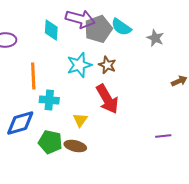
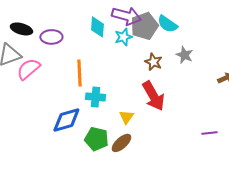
gray star: (155, 38) -> (184, 55), moved
cyan star: (79, 65) -> (123, 37), moved, size x0.7
brown ellipse: (75, 146) -> (121, 143), turned -55

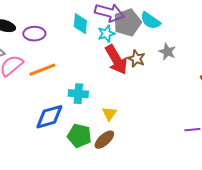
orange line: (79, 73) -> (42, 70), moved, turned 72
red arrow: (153, 96) -> (116, 60), moved

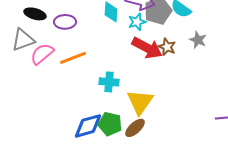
red arrow: (116, 60) -> (147, 48), turned -32
yellow triangle: (109, 114) -> (140, 102), size x1.8
blue diamond: (49, 117) -> (88, 126), moved

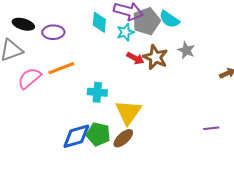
brown star: (167, 47) -> (155, 57), size x1.4
red arrow: (147, 48) -> (135, 58), size x0.6
pink semicircle: (42, 54) -> (29, 78), moved

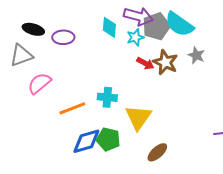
cyan semicircle: (169, 19) -> (179, 24), size x1.4
orange line: (61, 68) -> (72, 108), moved
brown ellipse: (123, 138) -> (157, 152), moved

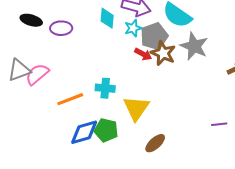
gray pentagon: (156, 26) -> (154, 36), moved
gray triangle: (21, 55) -> (19, 70), moved
gray star: (196, 55) -> (194, 46), size x1.6

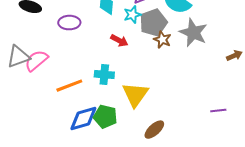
purple ellipse: (61, 28) -> (69, 23), moved
brown star: (163, 53) -> (162, 40), size x0.7
red arrow: (143, 54) -> (119, 41), moved

